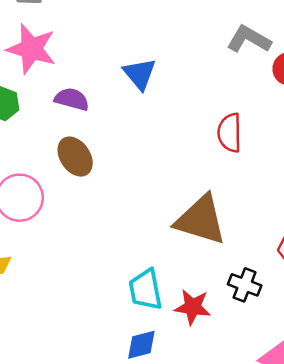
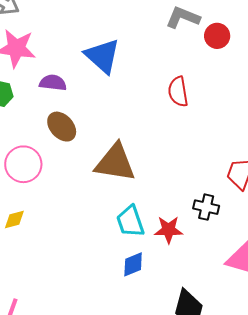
blue triangle: (140, 74) -> (102, 56), size x1.4
brown triangle: (201, 220) -> (115, 163), moved

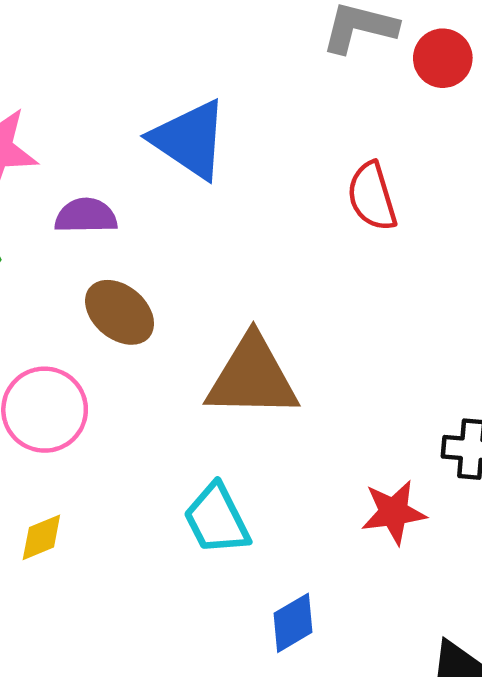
cyan trapezoid: (130, 221) -> (217, 519), moved
blue diamond: (133, 264) -> (293, 623), moved

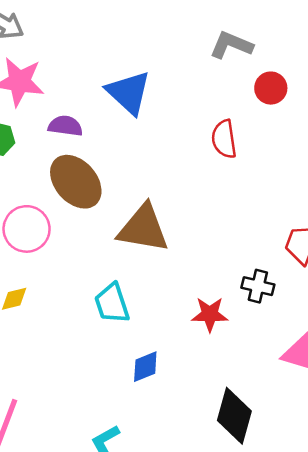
red circle: (443, 58) -> (271, 88), moved
brown ellipse: (120, 312) -> (76, 182), size x1.4

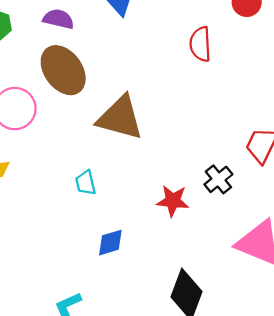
black cross: (258, 286) -> (218, 179), turned 32
cyan trapezoid: (112, 303) -> (86, 183), size x0.7

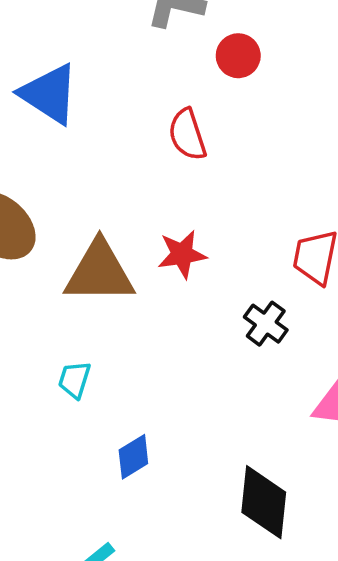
cyan trapezoid: (86, 183) -> (75, 380), turned 45
red star: (173, 201) -> (182, 254), moved

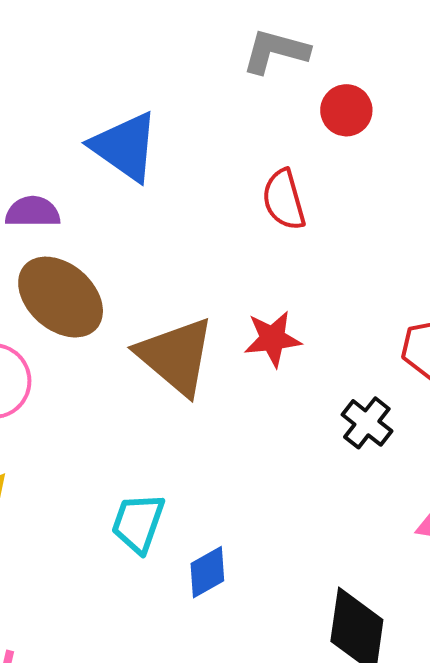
brown triangle: (99, 272) -> (176, 356), turned 38
cyan trapezoid: (75, 380) -> (138, 523), moved, size x1.4

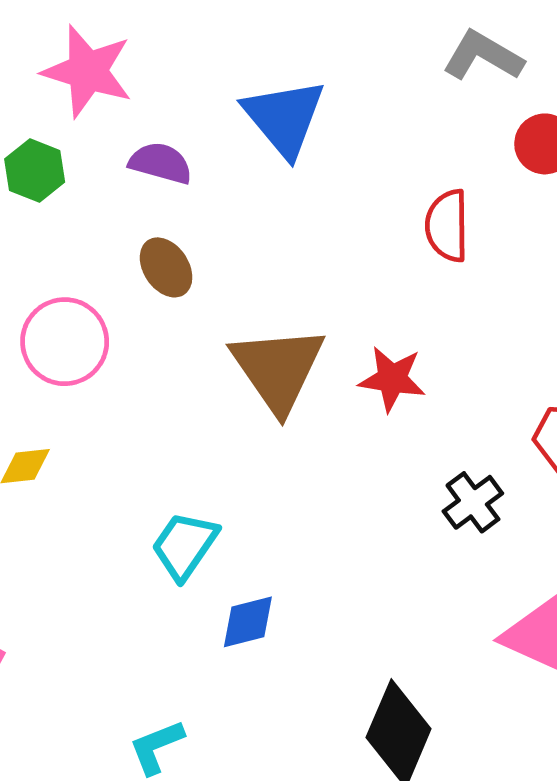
brown ellipse: (61, 297) -> (166, 267), size x0.6

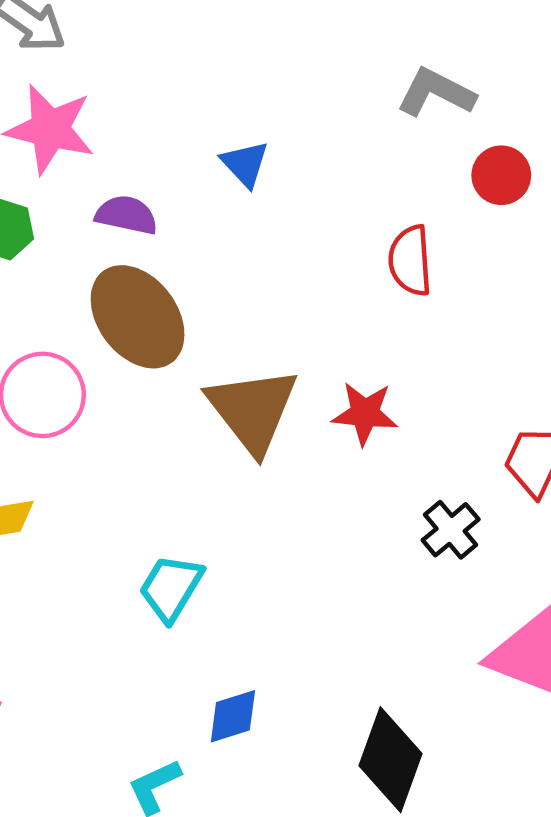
blue triangle: (284, 118) -> (245, 164), size x0.6
brown ellipse: (166, 267) -> (138, 317), size x1.8
blue diamond: (248, 622) -> (233, 716), moved

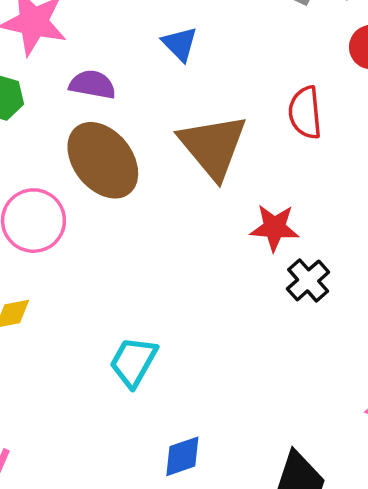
brown triangle: (253, 410) -> (213, 146), moved
black cross: (451, 530) -> (308, 280), moved

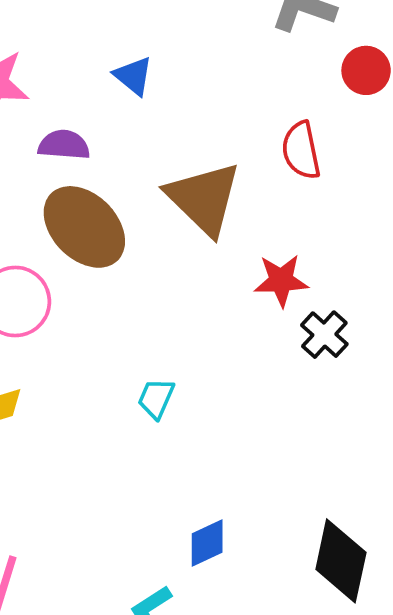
blue triangle: (180, 44) -> (133, 76), moved
cyan trapezoid: (133, 362) -> (156, 399), moved, size x0.7

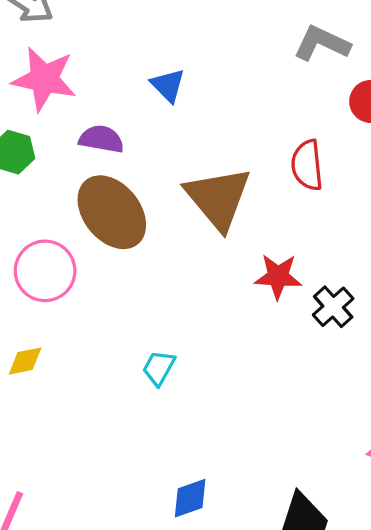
black cross: (324, 335) -> (333, 307), moved

